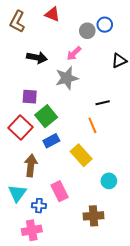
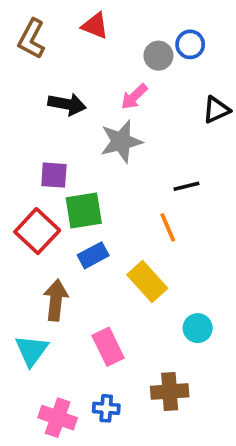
green square: (46, 116) -> (84, 211), turned 30
blue cross: (39, 206) -> (106, 408), moved
pink cross: (32, 230) -> (58, 418), turned 30

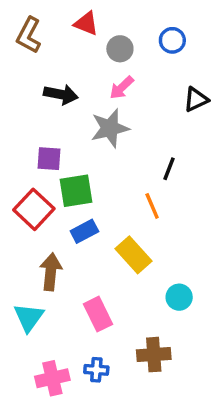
gray circle: (158, 56) -> (120, 49), moved
black line: (186, 186) -> (169, 169), turned -55
pink cross: (58, 418) -> (52, 378), turned -32

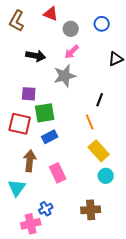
red square: (34, 209) -> (20, 124), turned -30
yellow rectangle: (133, 255) -> (99, 151), moved
pink rectangle: (98, 314) -> (58, 173), moved
blue cross: (96, 370) -> (46, 209), moved, turned -32

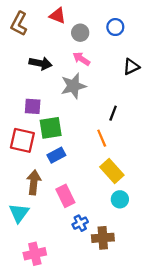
pink arrow: (72, 52) -> (81, 59), turned 77
blue cross: (46, 209) -> (80, 223), moved

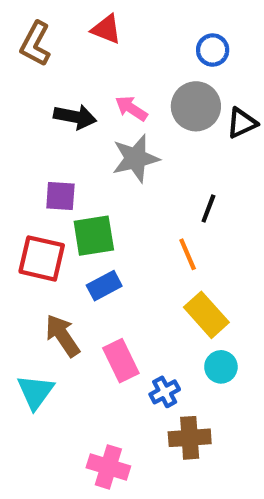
gray circle: (80, 33) -> (196, 106), moved, size x1.5
pink arrow: (81, 59) -> (131, 108), moved
brown arrow: (34, 182) -> (63, 336), turned -40
blue cross: (80, 223) -> (165, 392), moved
pink cross: (35, 254) -> (108, 467), moved, turned 30

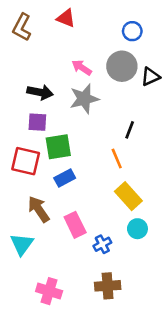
black arrow: (75, 117) -> (40, 92), moved
brown cross: (190, 438) -> (108, 286), moved
pink cross: (108, 467) -> (49, 291), moved

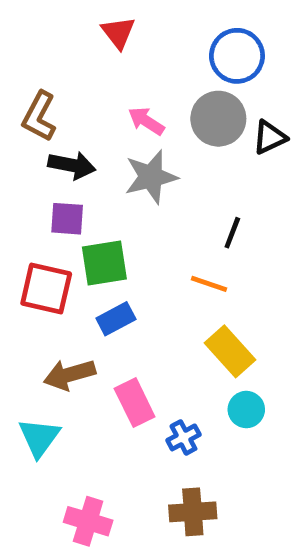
red triangle: (66, 18) -> (118, 33), turned 30
brown L-shape: (22, 27) -> (39, 116), moved
blue circle: (132, 31) -> (237, 56), size x1.5
orange line: (117, 159) -> (209, 284), turned -48
brown arrow: (39, 209) -> (69, 375), turned -72

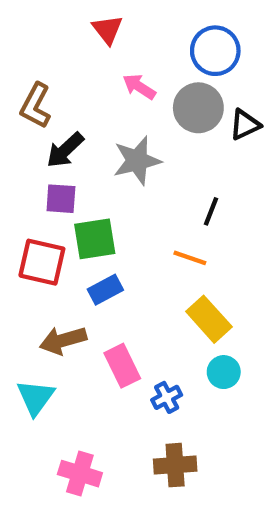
pink arrow: (146, 121) -> (139, 87), moved
black arrow: (72, 165) -> (65, 150), turned 126

